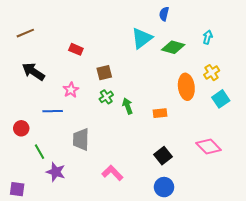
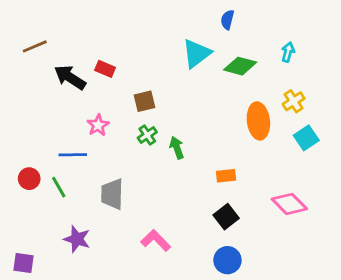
black arrow: (33, 72) -> (70, 77), moved
orange rectangle: (160, 113) -> (226, 176), moved
green line: (39, 152) -> (59, 187), moved

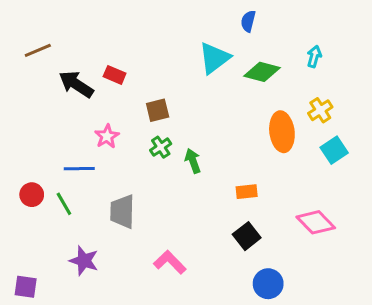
blue circle: (227, 260) -> (268, 284), moved

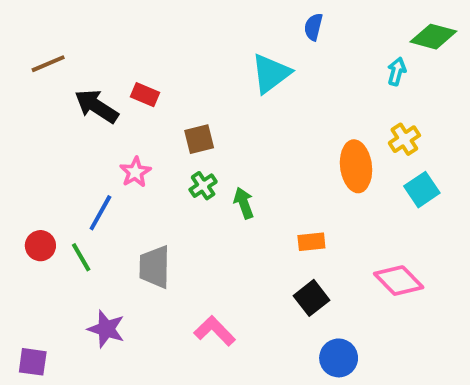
green diamond: (262, 72) -> (433, 37), moved
blue line: (79, 169) -> (100, 213), turned -60

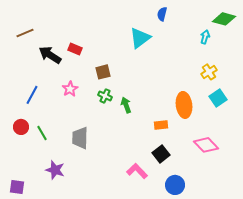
orange ellipse: (356, 166) -> (184, 105), moved
green cross: (203, 186) -> (105, 96), turned -32
blue line: (100, 213) -> (32, 95), moved
pink L-shape: (215, 331) -> (137, 171), moved

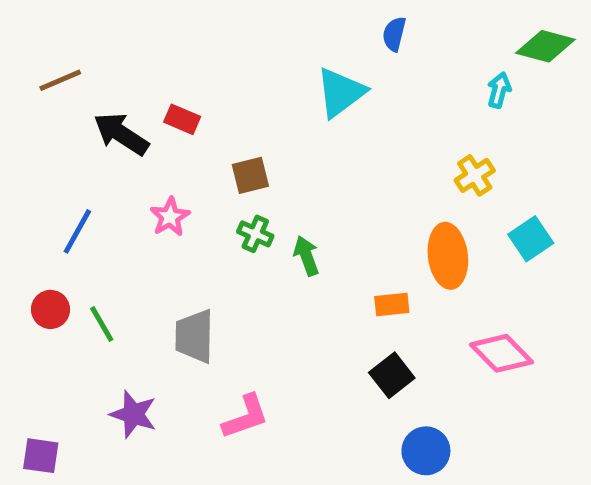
yellow cross: (209, 72) -> (475, 175), moved
pink L-shape: (137, 171) -> (246, 417), moved, turned 115

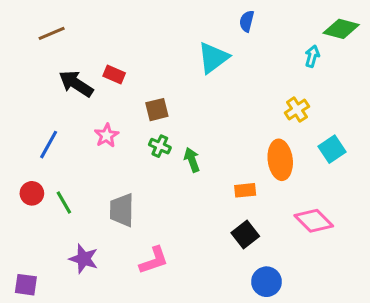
brown line: (60, 80) -> (52, 33), moved

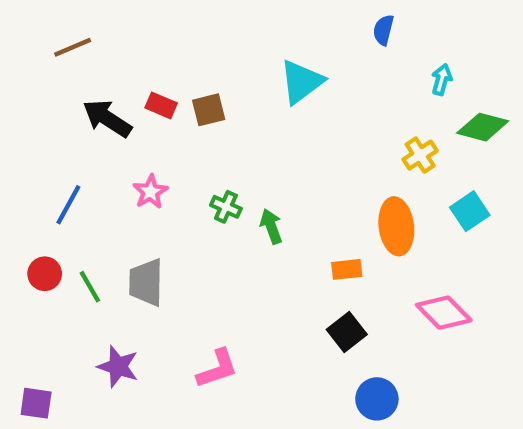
blue semicircle: (247, 21) -> (383, 30), moved
green diamond: (341, 29) -> (483, 127), moved
brown square: (157, 110) -> (209, 110), moved
gray trapezoid: (122, 210) -> (146, 282), moved

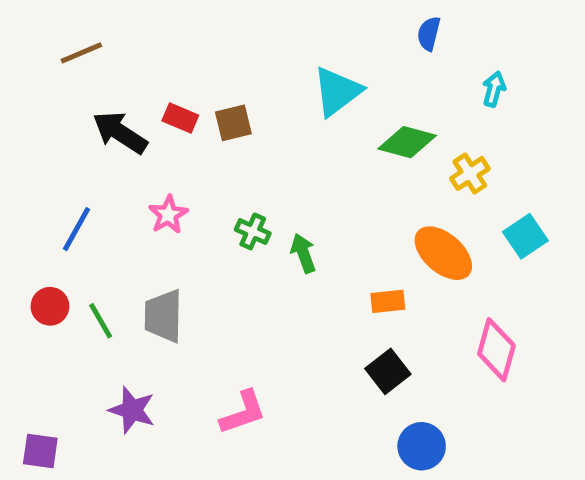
green diamond: (483, 127) -> (407, 142), moved
orange ellipse: (396, 226) -> (443, 253), turned -42
pink diamond: (444, 313) -> (496, 350), turned 60

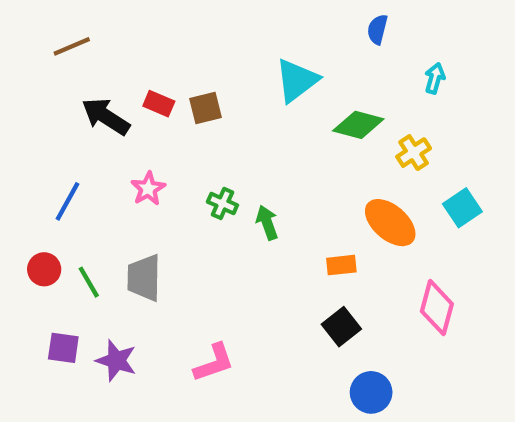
purple square: (40, 451) -> (63, 348), moved

